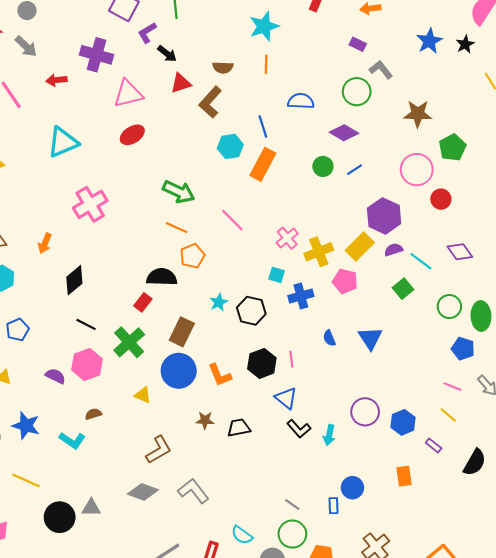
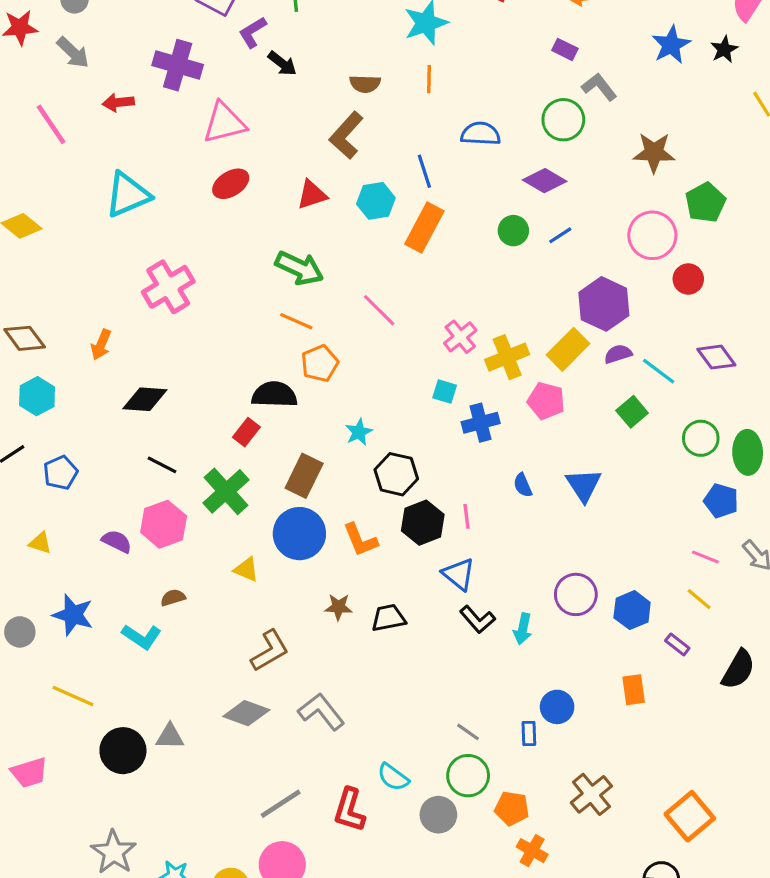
red triangle: (181, 83) -> (312, 195), moved
black diamond: (74, 280) -> (145, 399), turned 44
black hexagon: (251, 311) -> (396, 474), moved

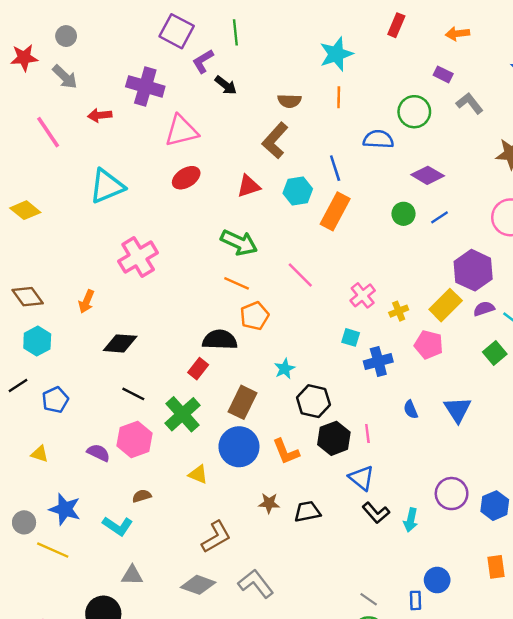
green circle: (563, 120) -> (414, 112), moved
yellow cross: (507, 357) -> (399, 311), size x0.6
yellow line: (73, 696) -> (53, 550), moved
gray triangle: (170, 737) -> (132, 575), moved

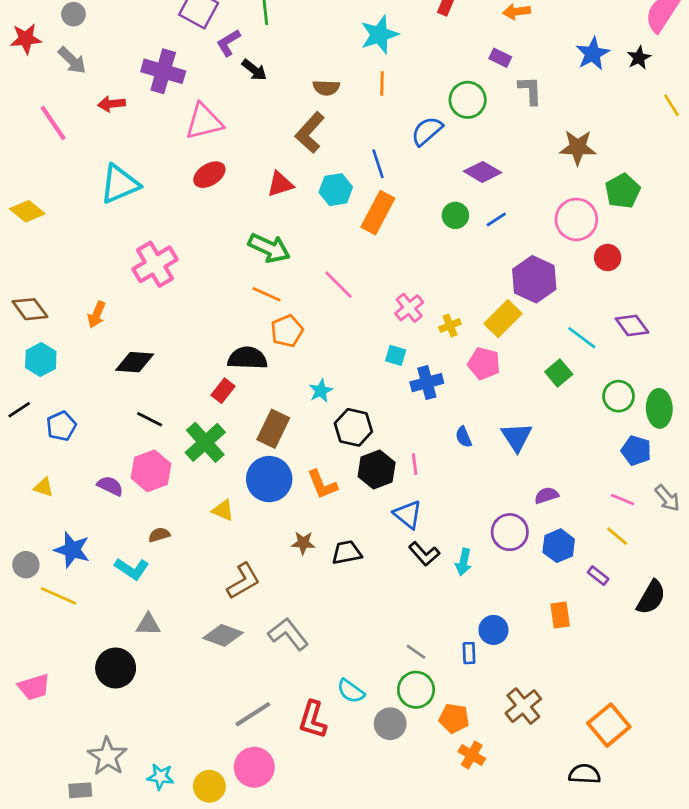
gray L-shape: (470, 103) -> (530, 90), turned 36
blue semicircle: (378, 139) -> (427, 131), turned -44
purple semicircle: (484, 309) -> (546, 495), moved

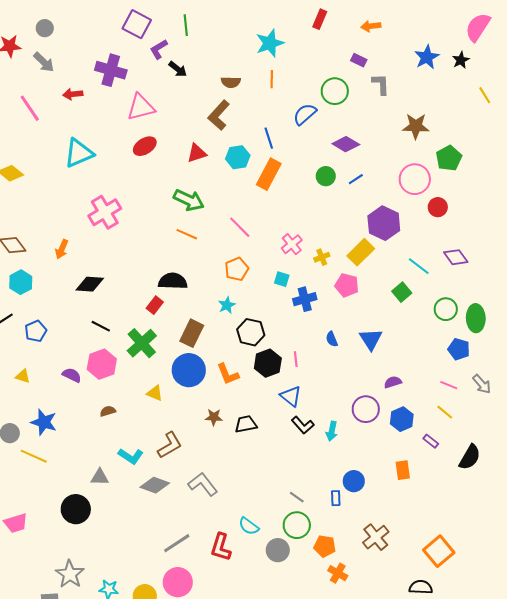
orange pentagon: (287, 331) -> (237, 269), moved
cyan L-shape: (132, 569) -> (131, 456), moved

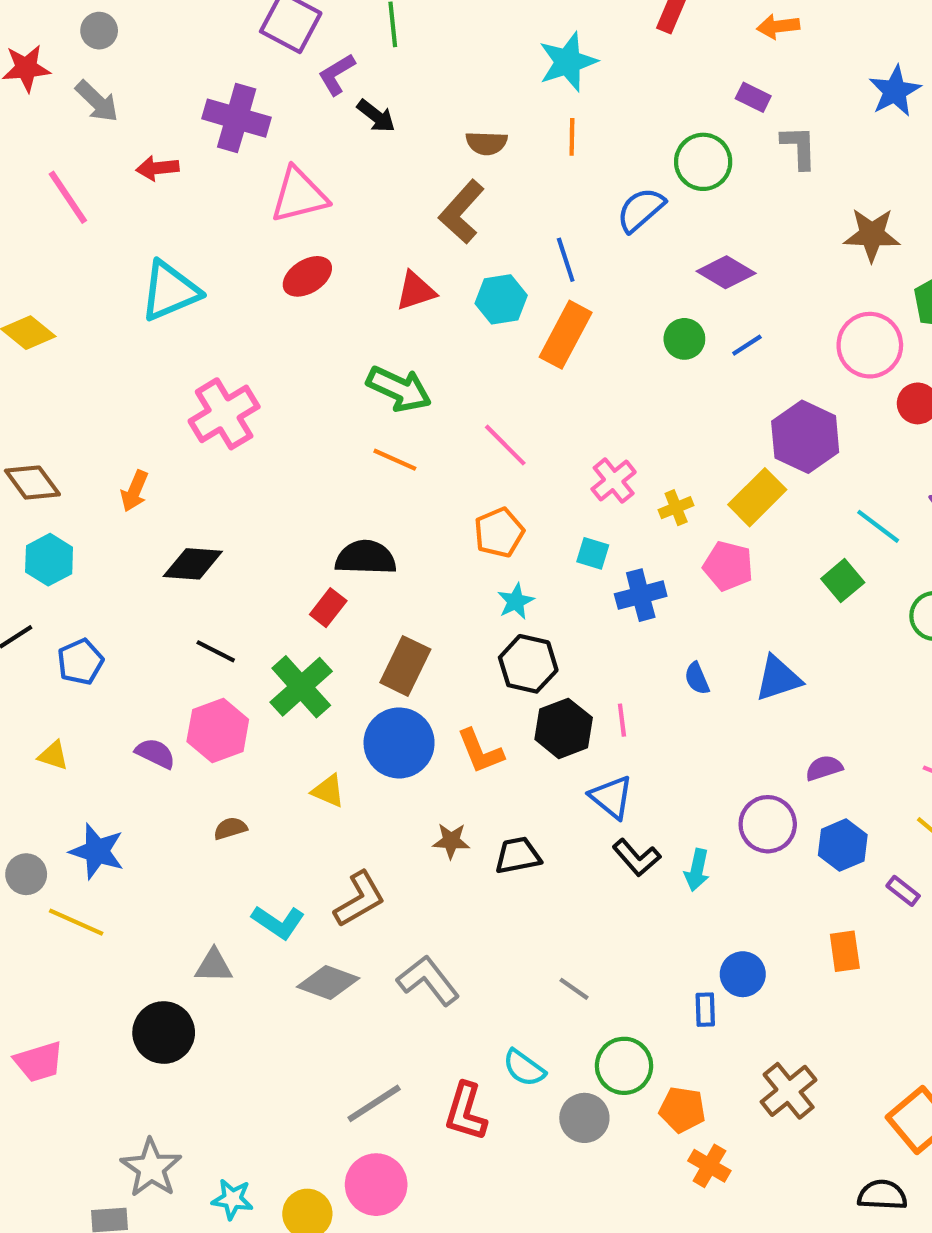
cyan star: (227, 305) -> (516, 601), moved
blue triangle: (371, 339) -> (778, 678), turned 45
gray line: (297, 497) -> (574, 989), moved

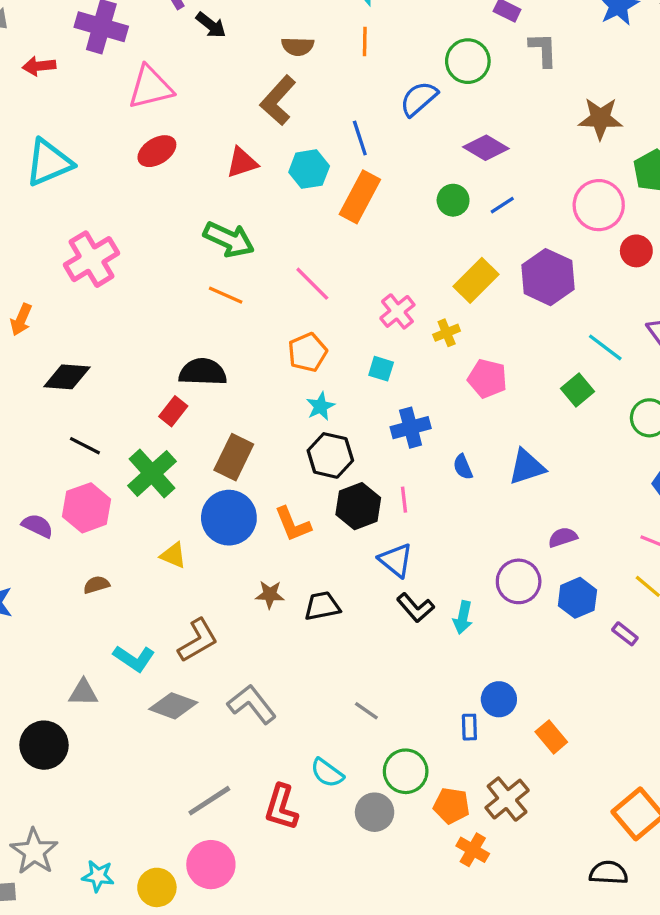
yellow rectangle: (757, 497) -> (476, 280), moved
blue cross: (641, 595) -> (411, 428), moved
orange rectangle: (845, 951) -> (551, 737), moved, turned -32
brown cross: (789, 1091) -> (507, 799), moved

